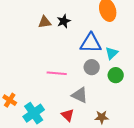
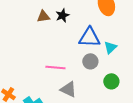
green circle: (116, 75) -> (111, 81), moved
gray triangle: (80, 95) -> (68, 89), moved

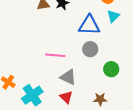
cyan triangle: (110, 47) -> (113, 16), moved

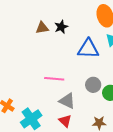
gray circle: (90, 49) -> (93, 85), moved

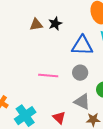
gray circle: (93, 85) -> (80, 73), moved
gray triangle: (67, 101) -> (82, 102), moved

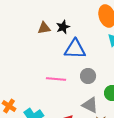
blue triangle: (82, 46) -> (75, 49), moved

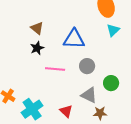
black star: (63, 27) -> (37, 48), moved
brown triangle: (44, 28) -> (37, 28), moved, turned 48

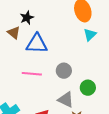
blue triangle: (74, 39) -> (37, 44), moved
black star: (37, 48) -> (27, 18), moved

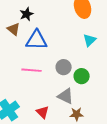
cyan triangle: (90, 35) -> (90, 40), moved
green circle: (88, 88) -> (82, 76), moved

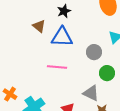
black star: (27, 14) -> (64, 11), moved
gray circle: (64, 67) -> (94, 52), moved

